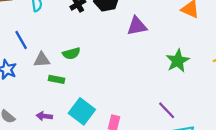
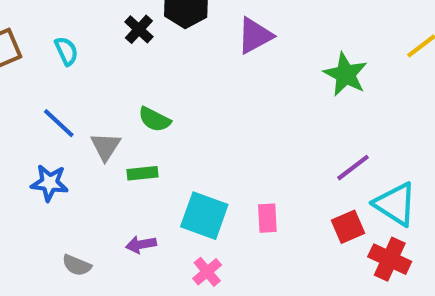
green semicircle: (71, 53) -> (154, 119), turned 60
gray triangle: (42, 60) -> (106, 147), turned -36
purple line: (167, 110) -> (353, 168), turned -66

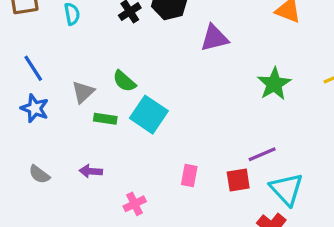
blue line: (59, 123) -> (33, 68), moved
cyan square: (204, 216) -> (149, 115), moved
red square: (348, 227) -> (238, 180), moved

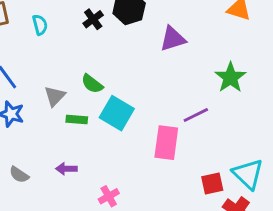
purple line: (262, 154) -> (196, 115), moved
pink rectangle: (189, 176) -> (166, 143), moved, size x1.6
red square: (238, 180) -> (212, 184), moved

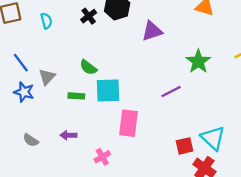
gray triangle: (55, 96) -> (47, 77), moved
cyan square: (117, 113) -> (108, 91), turned -32
pink rectangle: (166, 143) -> (129, 123), moved

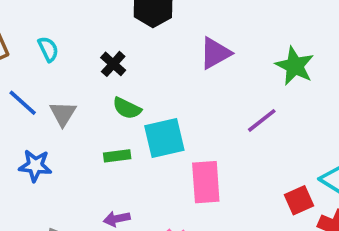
black cross: (89, 16) -> (113, 64), moved
purple triangle: (152, 31) -> (215, 53), moved
blue line: (21, 63) -> (23, 103), moved
gray triangle: (47, 77) -> (63, 114), moved

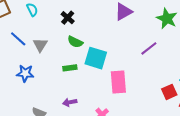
cyan square: (164, 138) -> (96, 58), turned 30

